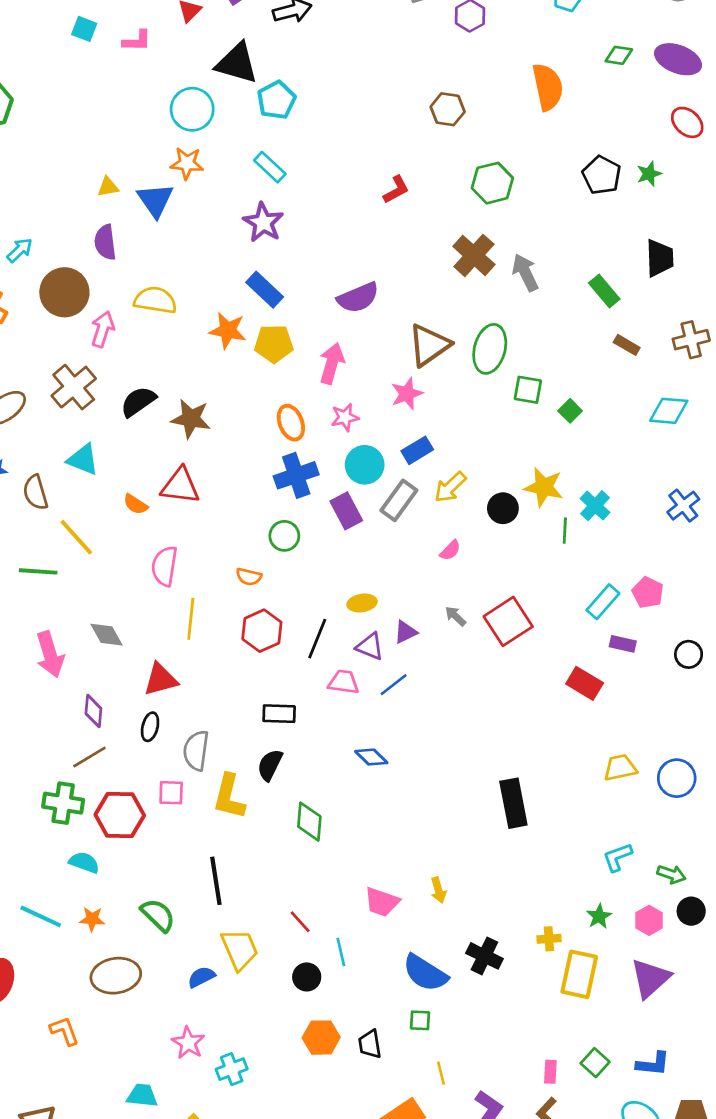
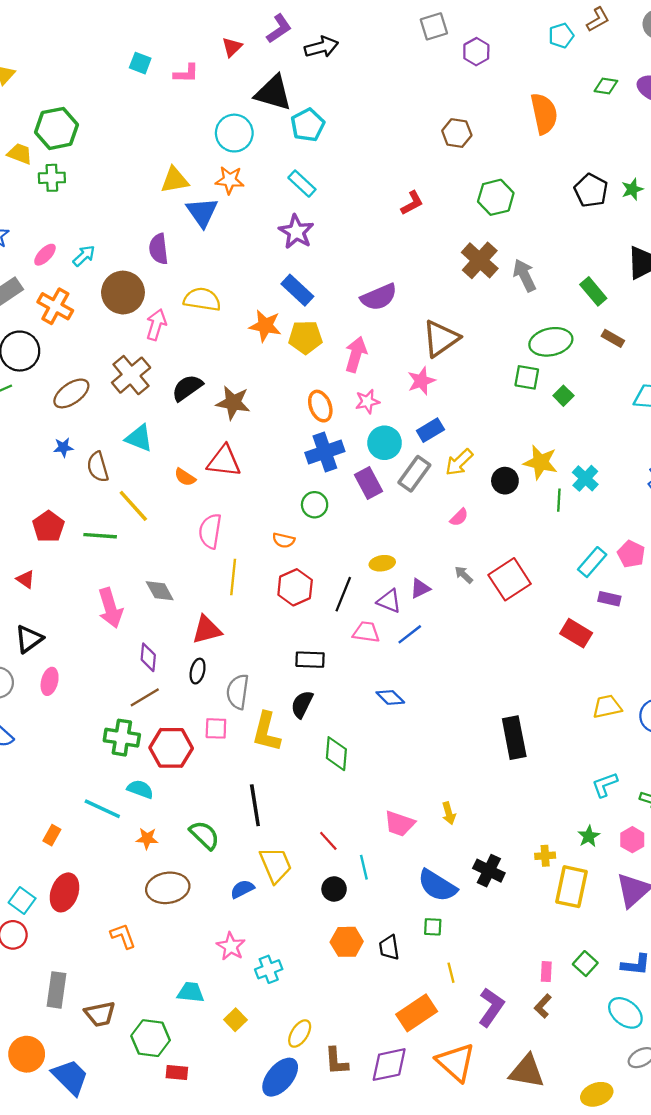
yellow triangle: (108, 187) -> (175, 180), moved, size x1.5
green ellipse: (490, 349) -> (551, 342), moved, turned 63
cyan line: (41, 916) -> (102, 809), moved

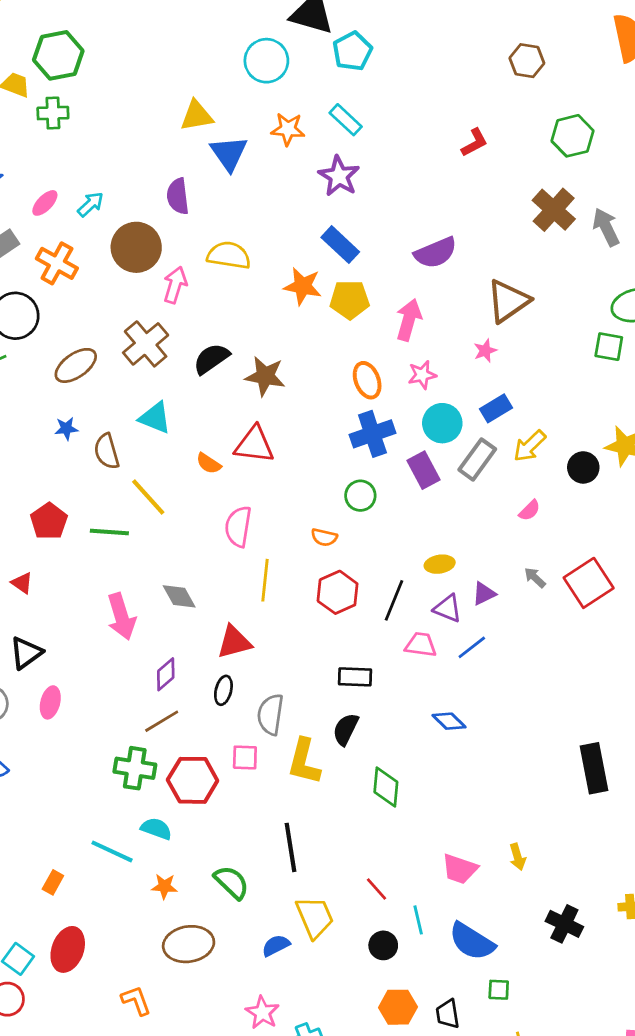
orange star: (230, 180) -> (288, 129), moved
pink star: (421, 381) -> (485, 351), size x0.7
purple diamond: (148, 657) -> (166, 674), turned 44
blue semicircle: (437, 886) -> (472, 941), moved

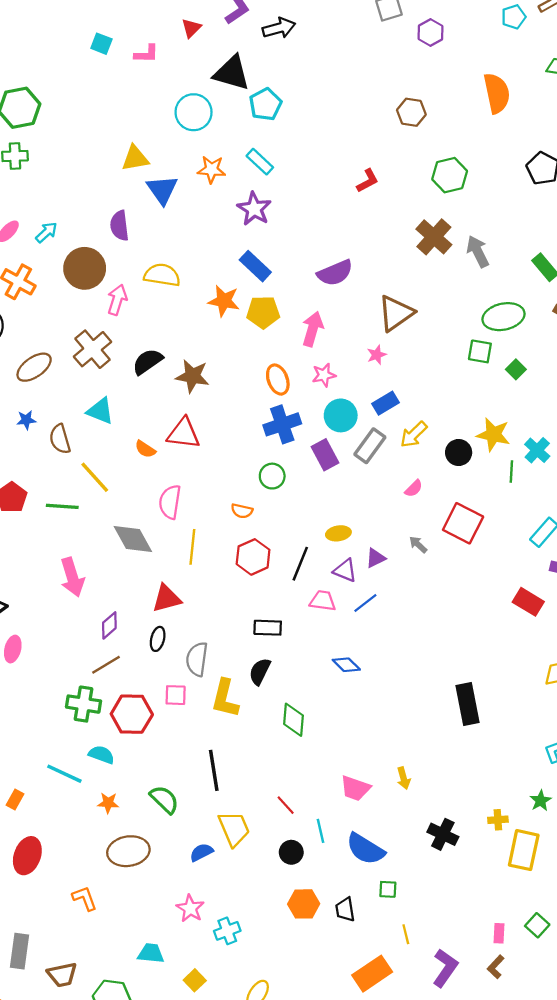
red square: (589, 583) -> (463, 523), moved, turned -30
gray diamond: (179, 596) -> (133, 539), moved, size x1.4

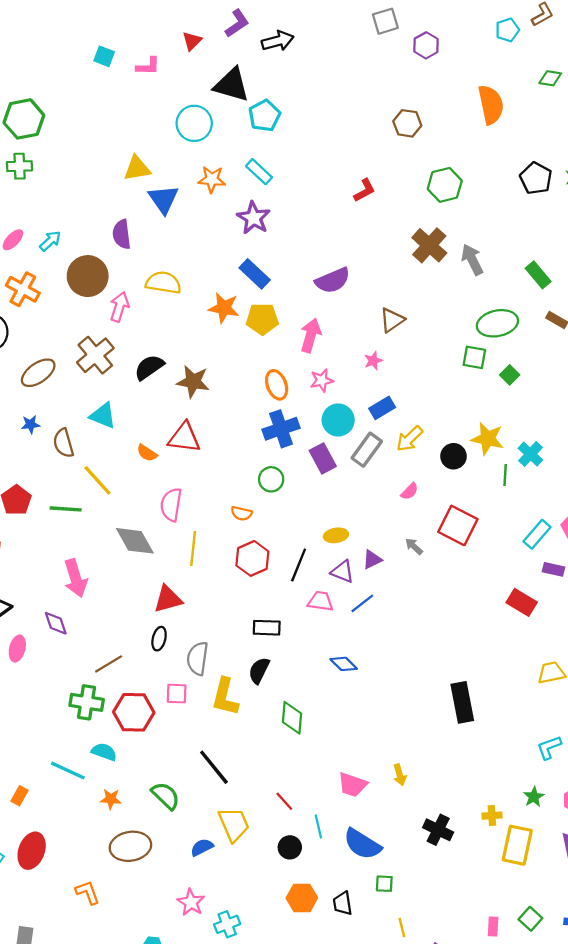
brown triangle: (396, 313) -> (392, 320), size x0.7
purple diamond: (109, 625) -> (56, 623), moved, turned -68
black line: (214, 770) -> (214, 767), turned -30

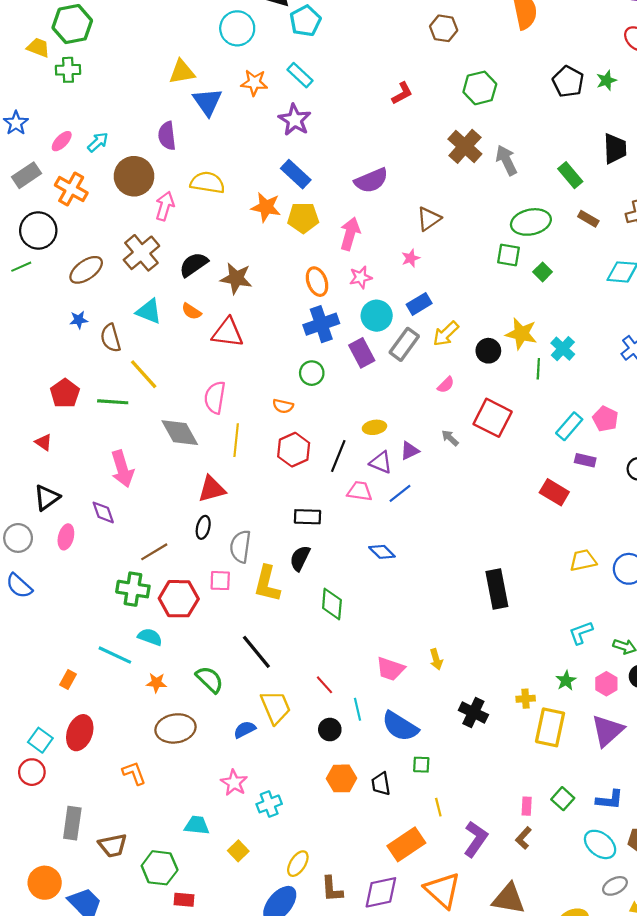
orange semicircle: (147, 453) -> (191, 311), moved

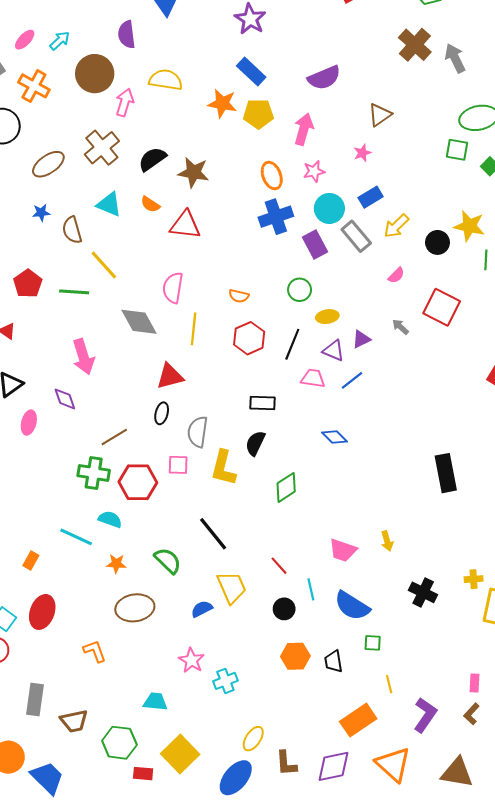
gray rectangle: (404, 344) -> (356, 236), turned -76
green circle: (312, 373) -> (300, 290), moved
green diamond: (332, 604) -> (286, 487), turned 52
yellow square: (238, 851) -> (180, 754), moved, size x1.8

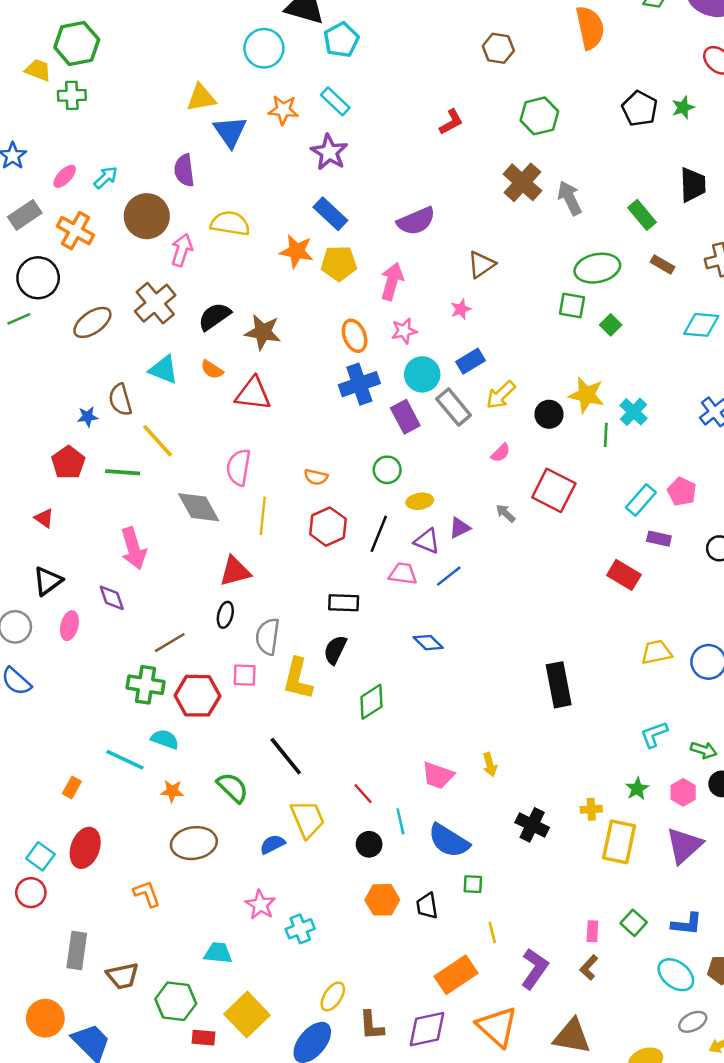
blue star: (41, 213) -> (88, 417), moved

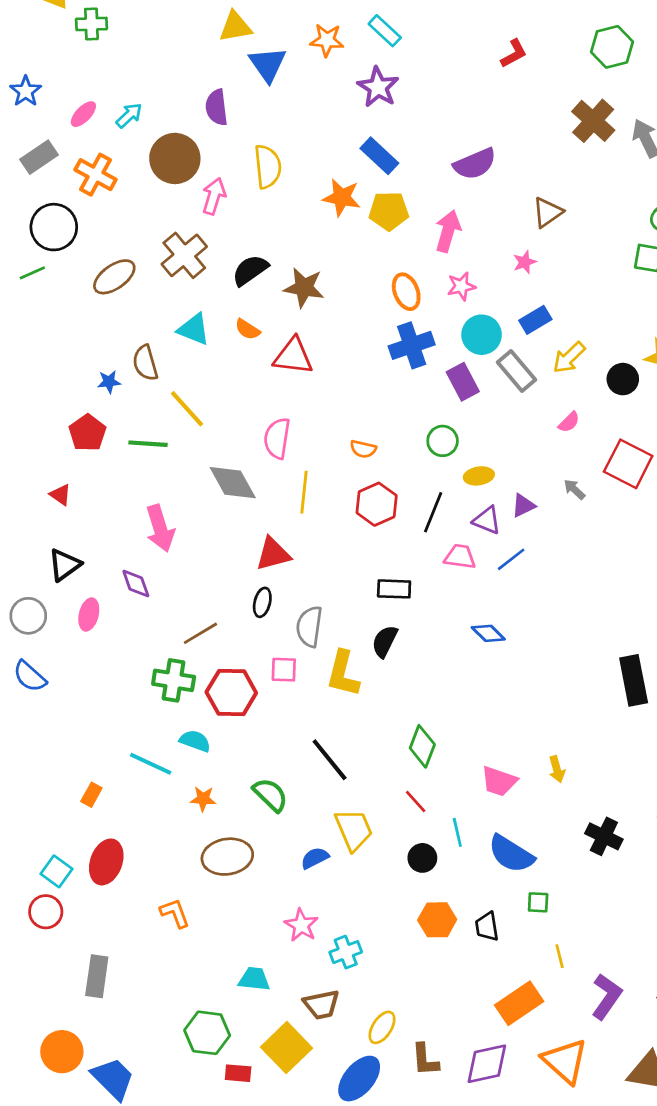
yellow semicircle: (230, 223) -> (268, 167), turned 75
green diamond: (371, 702) -> (422, 746), moved, turned -36
brown trapezoid: (123, 976) -> (321, 1005), moved

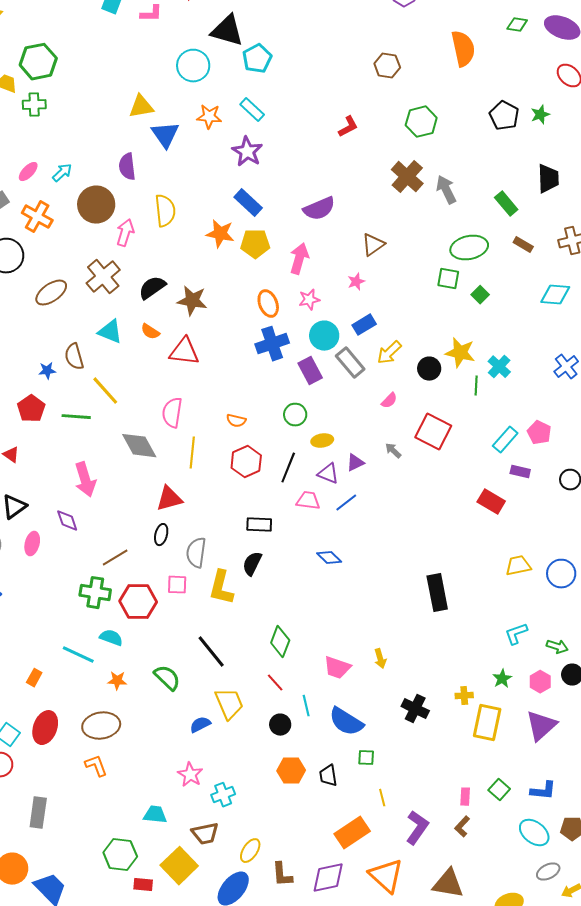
brown ellipse: (227, 857) -> (101, 726), moved

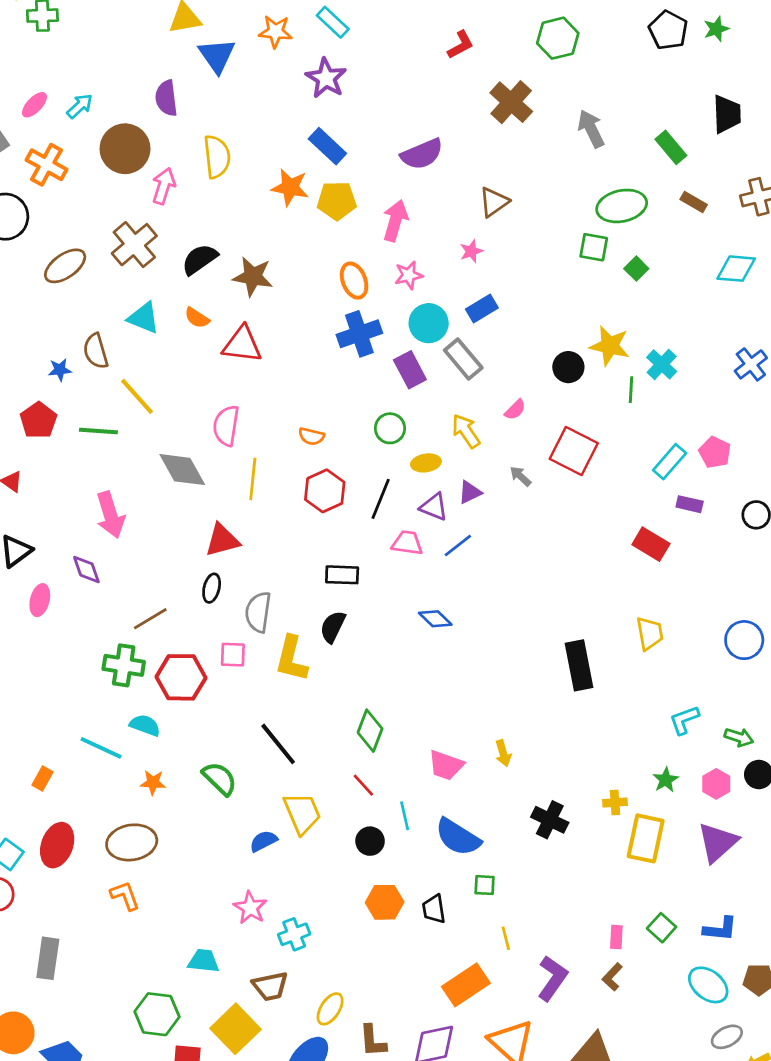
brown cross: (407, 177) -> (511, 102), moved
yellow arrow: (389, 353) -> (466, 431), moved, turned 100
yellow trapezoid: (518, 566) -> (650, 633), moved, turned 92

